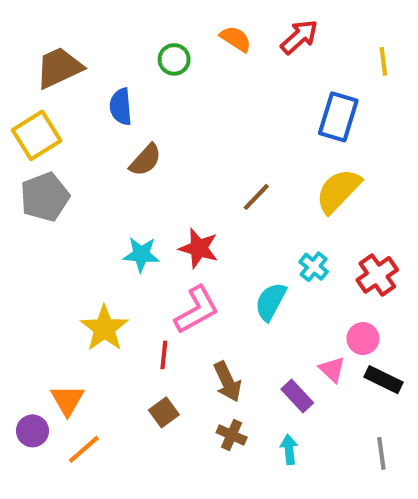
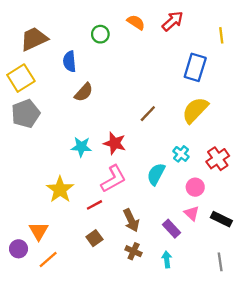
pink circle: (363, 339) -> (195, 187), moved
red line: (164, 355) -> (94, 205), turned 56

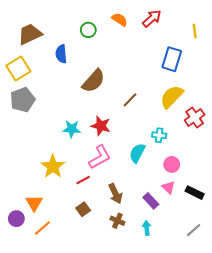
brown semicircle: (84, 92) -> (93, 81), moved, size x1.4
cyan cross: (181, 154) -> (159, 135), turned -32
red cross: (218, 159) -> (195, 118), moved
gray line: (220, 262) -> (194, 230), turned 56

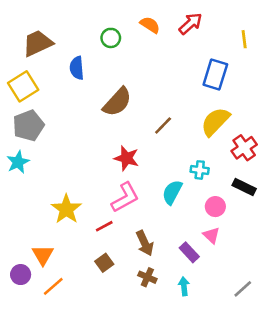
cyan star: (72, 129) -> (18, 162), moved, turned -30
black rectangle: (195, 193) -> (244, 187), moved

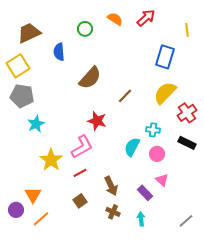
gray pentagon: (28, 126) -> (22, 96), turned 30
cyan star: (18, 162) -> (36, 124), moved
pink L-shape: (125, 197) -> (82, 147), moved
pink circle: (215, 207) -> (157, 154), moved

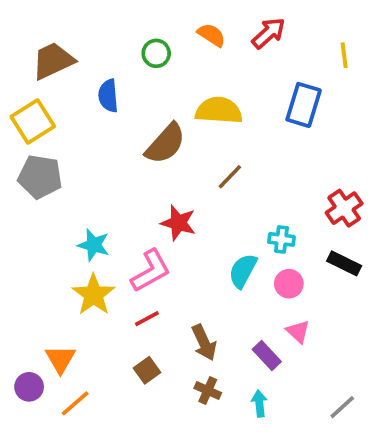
yellow semicircle: (165, 93) -> (219, 110), moved, turned 50
cyan star: (36, 124) -> (94, 245), moved, turned -30

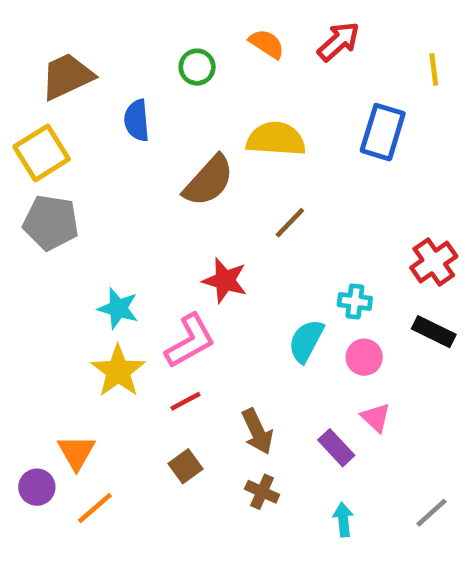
cyan arrow: (259, 403) -> (343, 520), moved

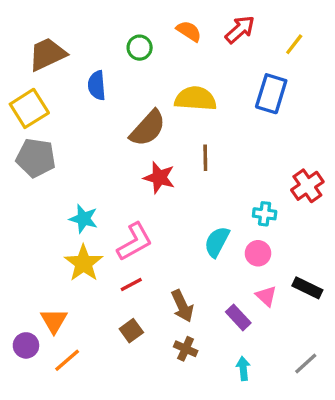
yellow line: (434, 69) -> (294, 44), moved, turned 45
brown line: (290, 223) -> (205, 158), turned -45
red star: (225, 281) -> (159, 178), moved
cyan cross: (355, 301) -> (265, 214), moved
black rectangle: (434, 332) -> (307, 288), moved

